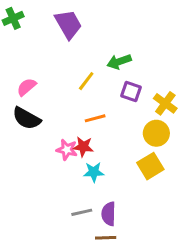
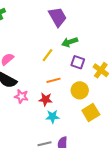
purple trapezoid: (68, 24) -> (58, 17), moved
yellow circle: (156, 133) -> (80, 90), moved
pink star: (67, 150) -> (21, 96), moved

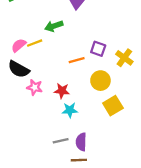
green arrow: (70, 42) -> (54, 26), moved
yellow line: (48, 55) -> (35, 43), moved, turned 32
orange line: (54, 80) -> (77, 60), moved

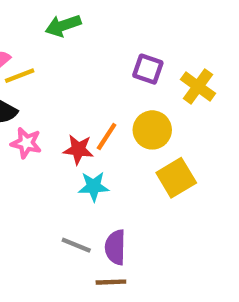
yellow line: (35, 43) -> (20, 76), moved
orange line: (77, 60) -> (107, 136), moved, turned -42
gray line: (61, 141) -> (76, 245), turned 35

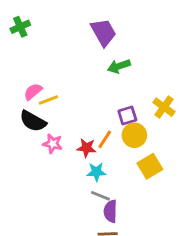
green arrow: (63, 26) -> (119, 66), moved
purple square: (148, 69) -> (127, 116), moved, turned -36
gray line: (76, 245) -> (101, 196), moved

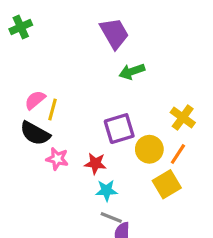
yellow line: (48, 100) -> (52, 110), turned -54
purple square: (127, 116) -> (119, 129), moved, size x1.4
orange line: (105, 139) -> (178, 154), moved

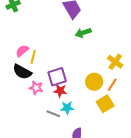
purple square: (119, 129) -> (57, 77), moved
gray line: (111, 218) -> (53, 114), moved

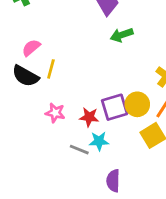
pink semicircle: (22, 51) -> (31, 48), moved
black semicircle: (22, 72) -> (25, 76), moved
purple square: (57, 77) -> (115, 107), moved

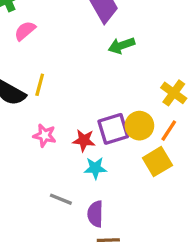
pink semicircle: (31, 48) -> (25, 31), moved
gray line: (79, 150) -> (61, 199), moved
purple semicircle: (113, 181) -> (95, 214), moved

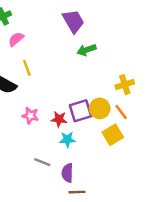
yellow line: (40, 85) -> (27, 68), moved, turned -35
yellow cross: (174, 93) -> (125, 85), turned 36
orange line: (169, 131) -> (121, 112), turned -70

